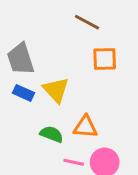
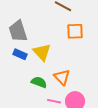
orange triangle: (85, 127) -> (62, 77), turned 42

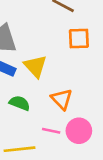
green semicircle: (39, 82) -> (20, 103), moved

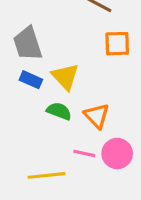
green semicircle: (20, 103) -> (59, 111), moved

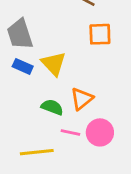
green semicircle: (59, 111) -> (52, 107), moved
orange triangle: (97, 116) -> (82, 99), turned 35

